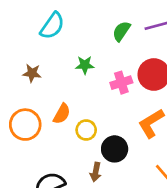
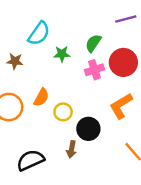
cyan semicircle: (52, 26) -> (39, 33), moved
green semicircle: (121, 31) -> (93, 43), moved

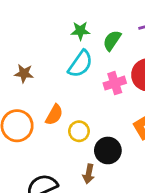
cyan semicircle: (39, 33) -> (80, 64), moved
green semicircle: (93, 43) -> (112, 40), moved
green star: (62, 54) -> (80, 31), moved

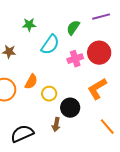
green star: (80, 31) -> (29, 25), moved

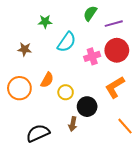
purple line: (101, 17) -> (114, 24), moved
green semicircle: (73, 28) -> (90, 13), moved

